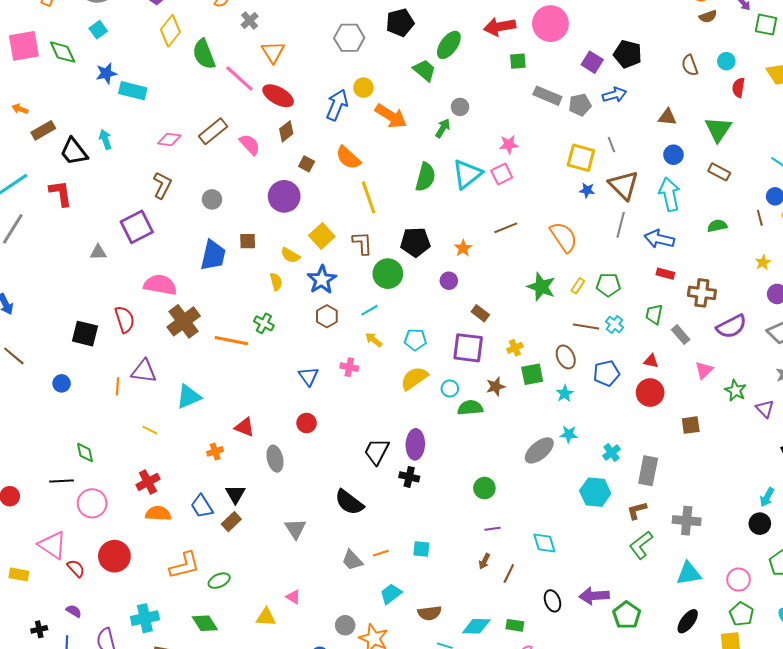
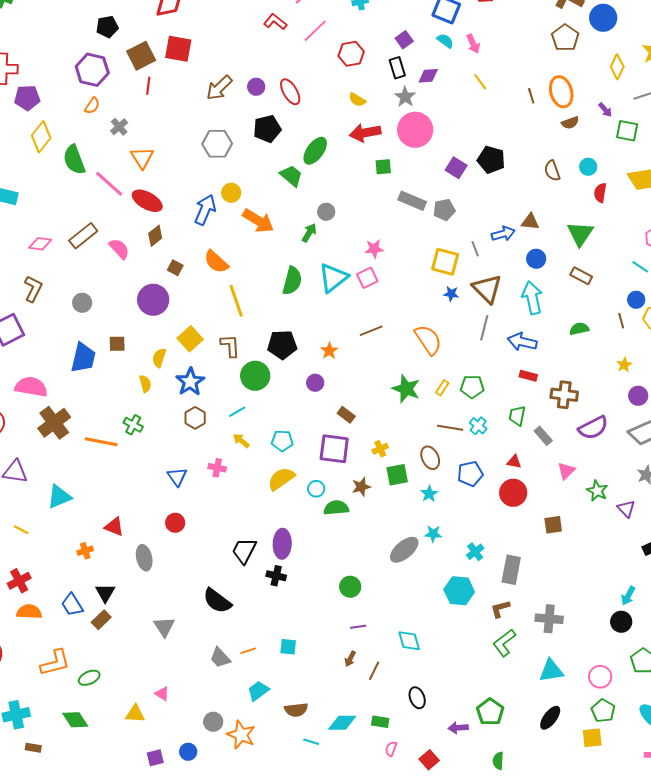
blue arrow: (614, 95) -> (503, 234), moved
yellow semicircle: (290, 255) -> (159, 358), turned 78
purple arrow: (594, 596) -> (458, 728), moved, size x0.7

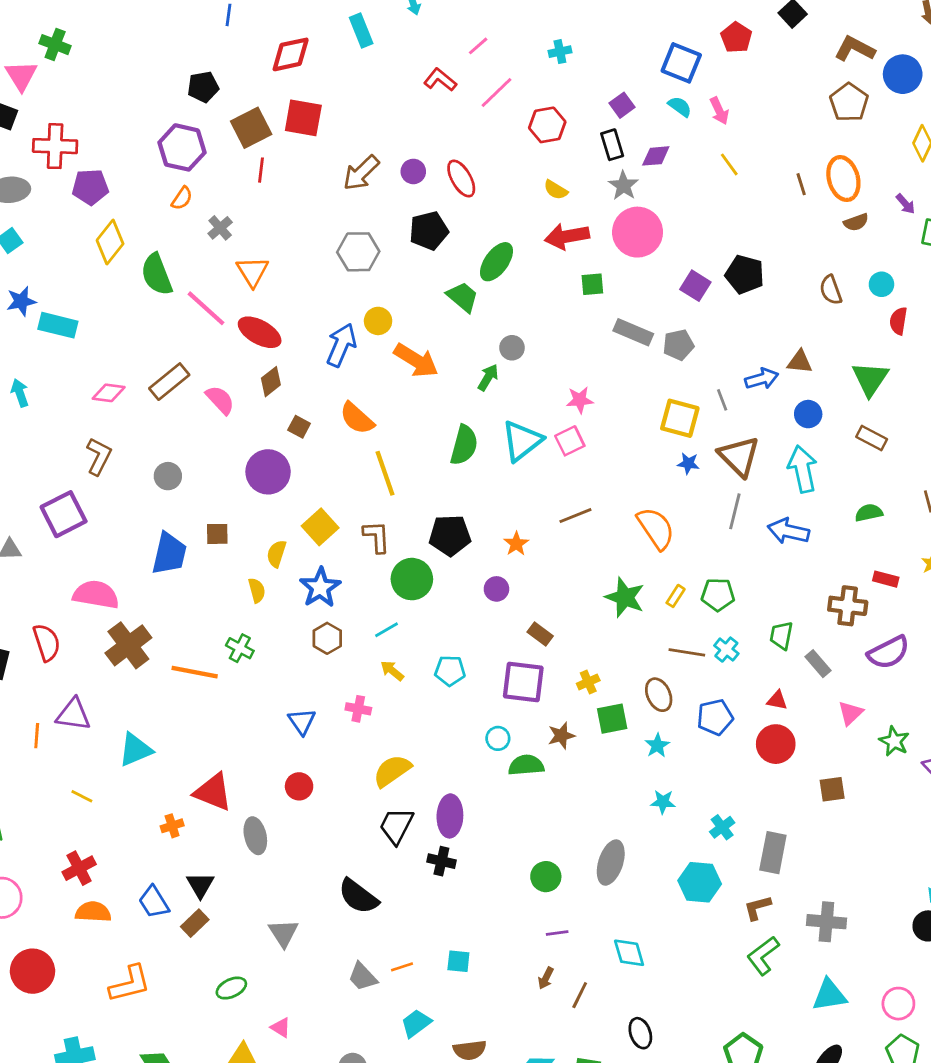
red rectangle: (528, 376) -> (886, 579), moved
yellow semicircle: (281, 479) -> (392, 771), moved
red triangle: (114, 527) -> (213, 792), size x1.4
gray ellipse: (404, 550) -> (611, 863), moved, turned -32
green ellipse: (89, 678) -> (231, 988), moved

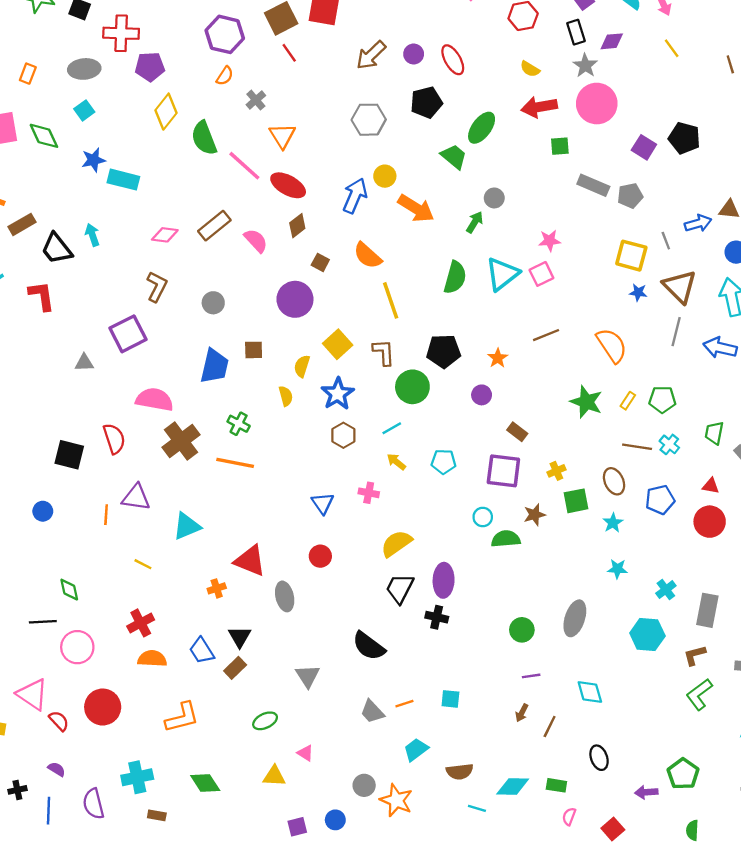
red line: (261, 170) -> (289, 53), turned -42
green cross: (240, 648) -> (239, 424), moved

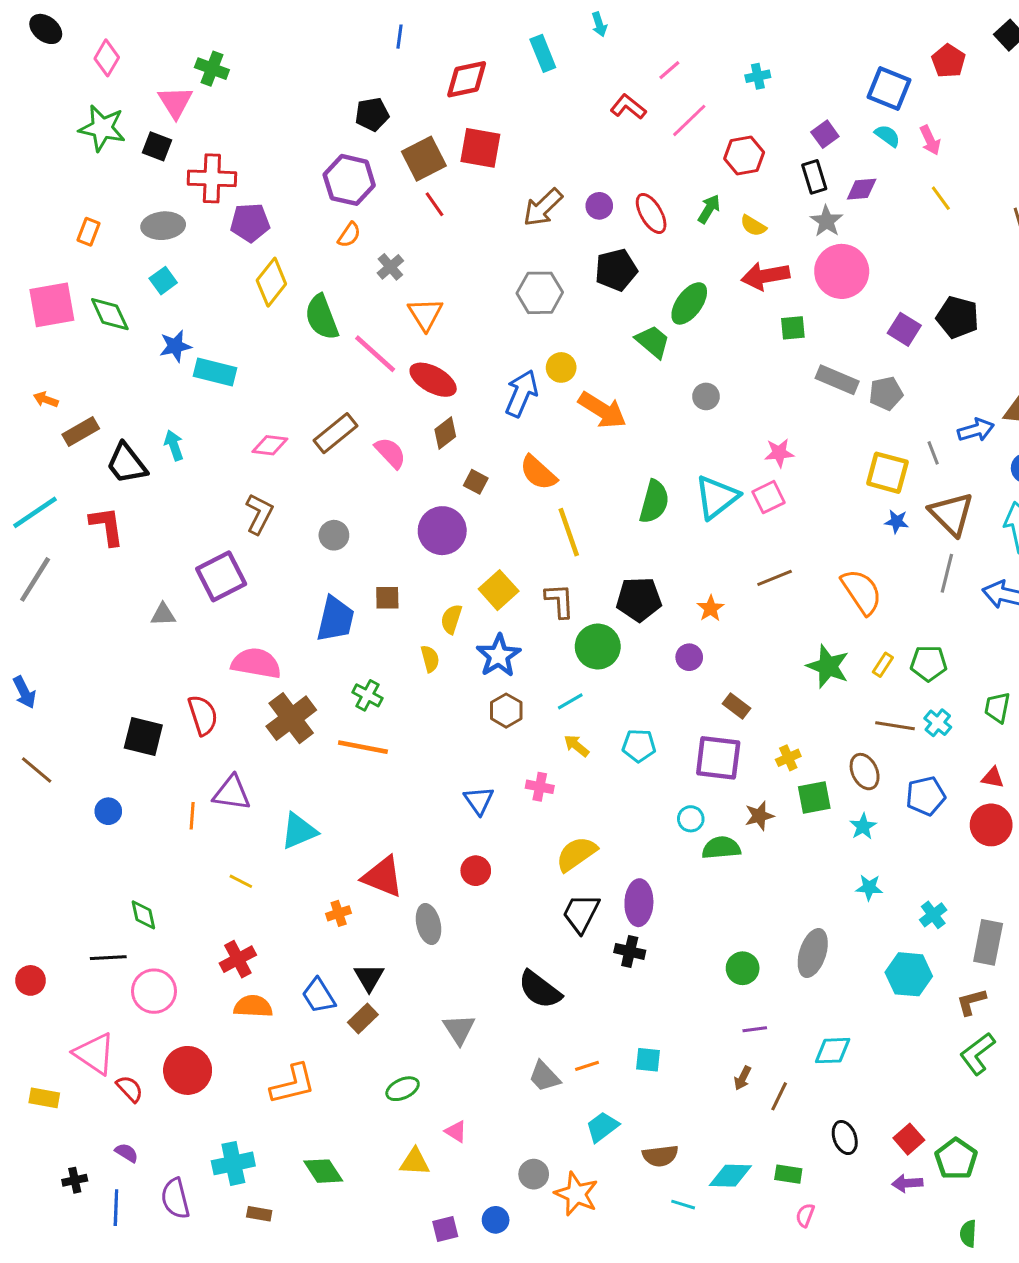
green arrow: (475, 222) -> (709, 209), moved
cyan diamond: (590, 692) -> (833, 1051), turned -76
red square: (613, 829) -> (909, 1139), moved

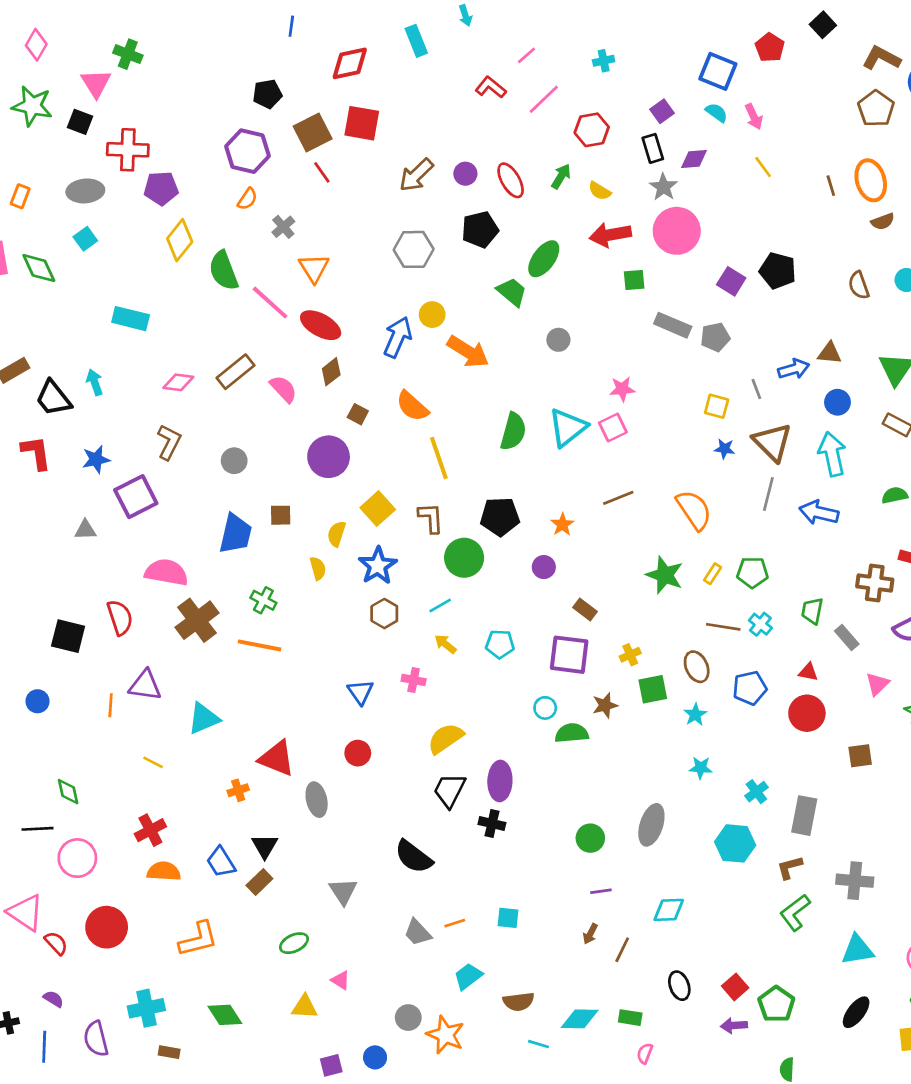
blue star: (175, 346) -> (96, 459), moved
yellow square: (887, 473) -> (717, 406), size x0.7

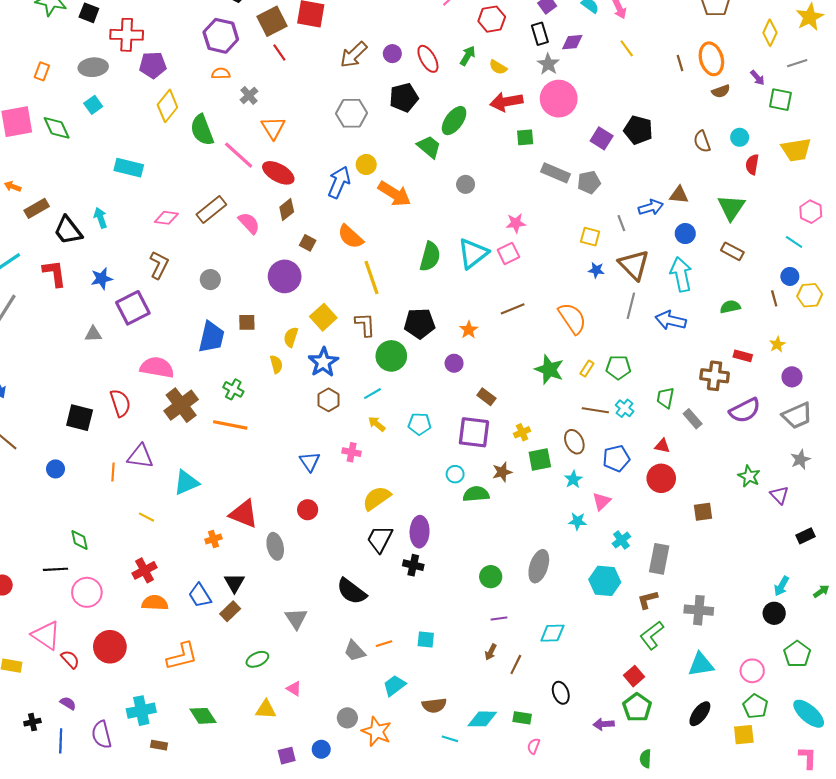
orange semicircle: (247, 199) -> (221, 73), turned -126
pink triangle: (877, 684) -> (602, 501), moved
red square: (735, 987) -> (634, 676), moved

